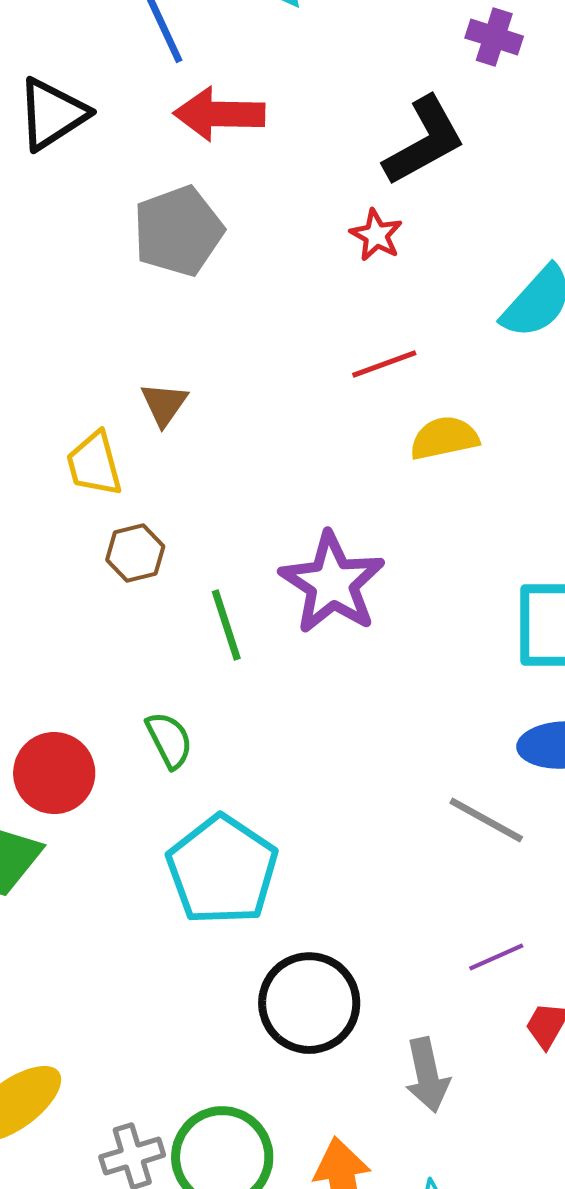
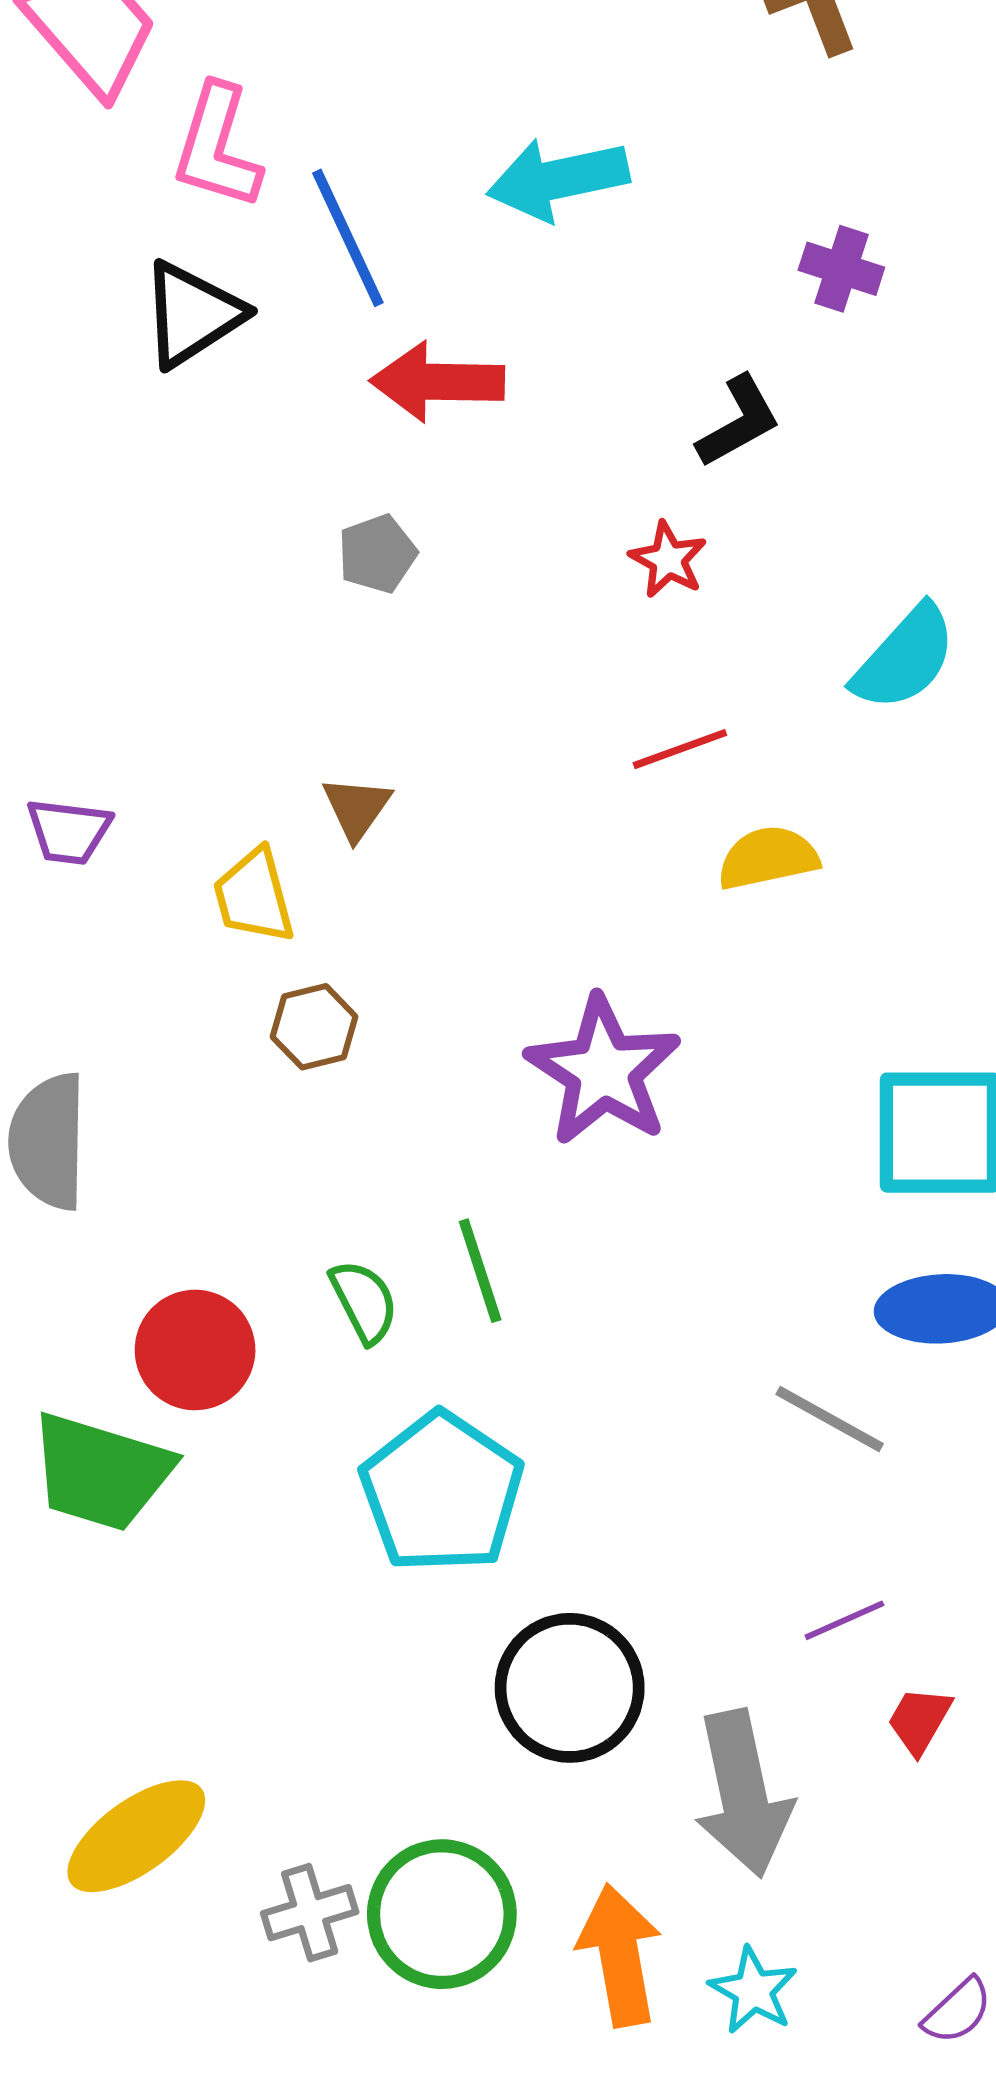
black triangle: (52, 114) -> (192, 314), moved
black L-shape: (424, 141) -> (739, 422), size x0.7
gray pentagon: (178, 231) -> (377, 554), size x0.6
green line: (226, 625) -> (480, 1271), moved
gray arrow: (427, 1075) -> (743, 1794), size x1.5

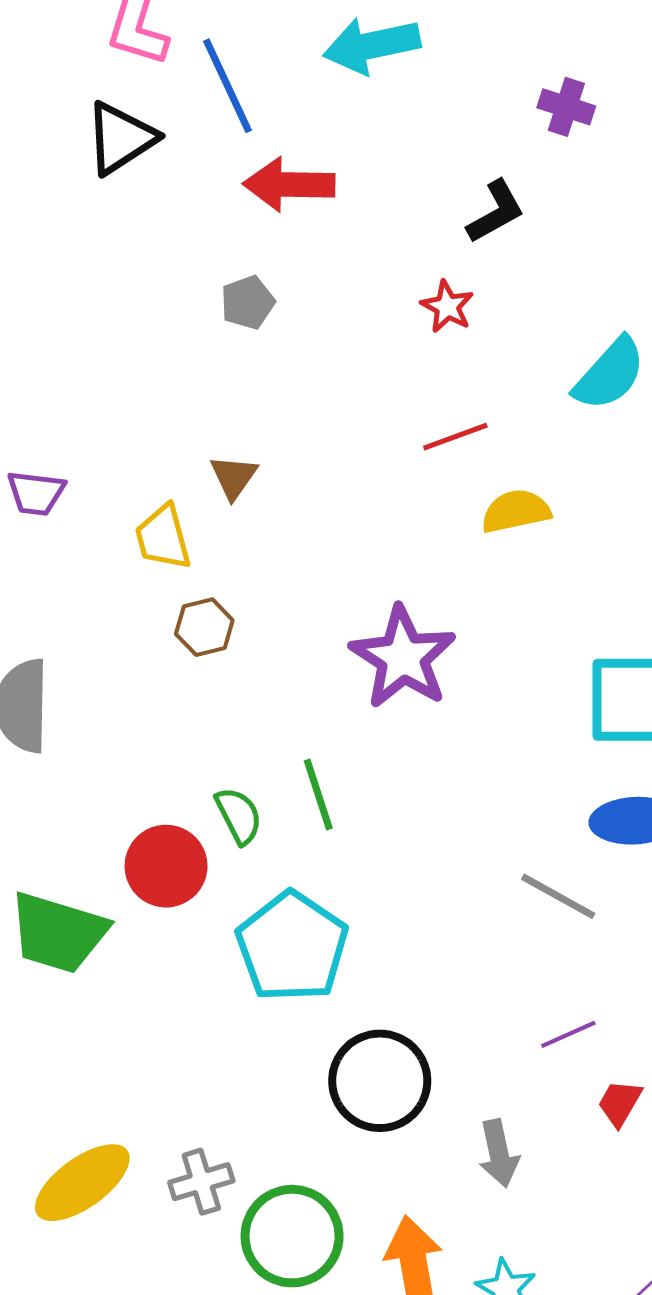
red circle: (195, 1350) -> (166, 866), moved
gray arrow: (743, 1794) -> (499, 1153), size x0.6
gray cross: (310, 1913) -> (201, 1182), moved

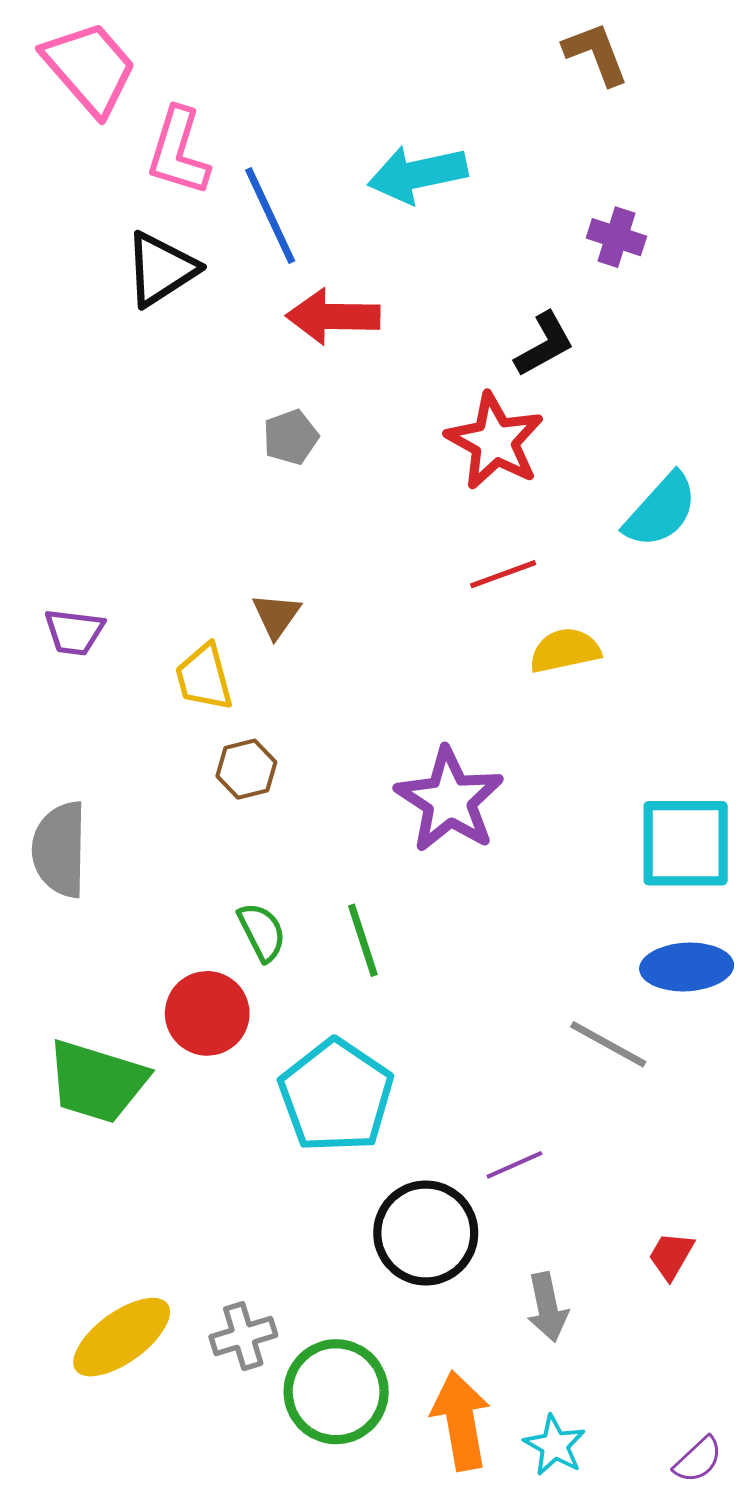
red star: (447, 307) -> (495, 441), size x1.8
green semicircle: (239, 816) -> (262, 932), moved
purple line: (568, 1034) -> (514, 1165), moved

